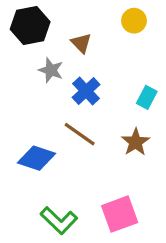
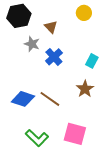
brown line: (80, 134) -> (50, 99), moved
pink square: (120, 214) -> (75, 134), turned 35

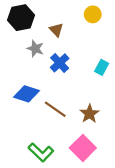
brown star: (85, 89) -> (89, 114), moved
blue diamond: (23, 99) -> (26, 94), moved
pink square: (75, 134) -> (83, 148), turned 30

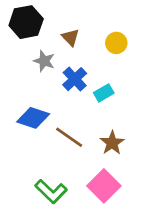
yellow circle: (93, 14) -> (116, 43), moved
cyan rectangle: (102, 67) -> (104, 93), moved, turned 32

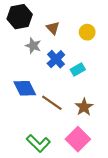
blue diamond: (33, 118) -> (25, 88), turned 45

